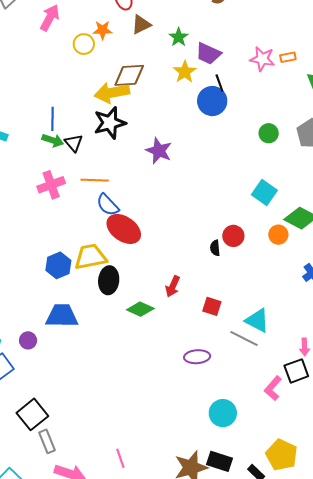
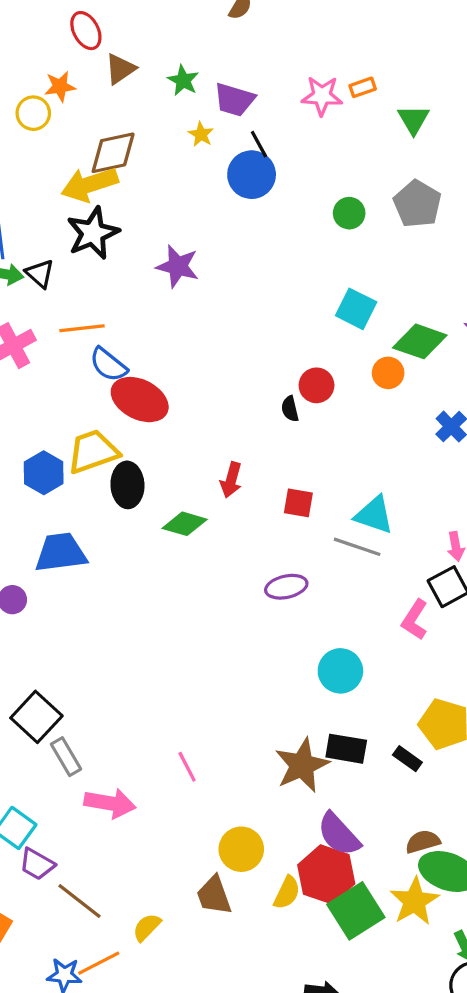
yellow star: (185, 72) -> (201, 134), size x0.7

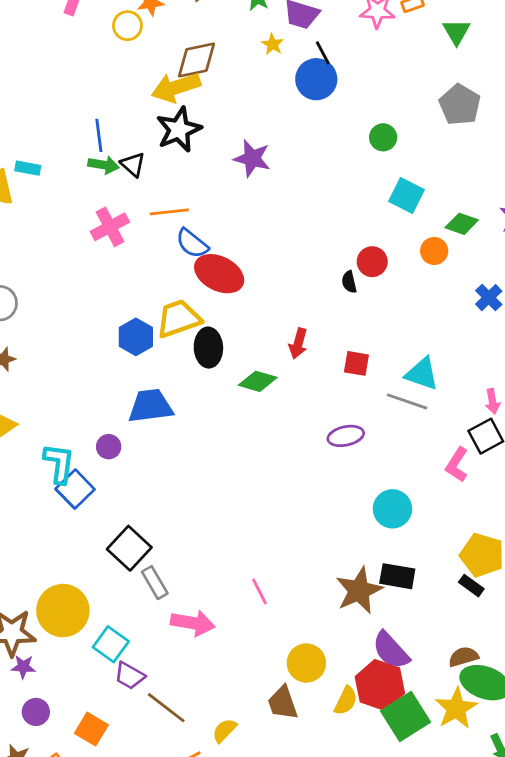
green circle: (349, 213) -> (383, 137), moved
green diamond: (420, 341) -> (462, 224), size x0.7
black rectangle: (407, 759) -> (471, 586), moved

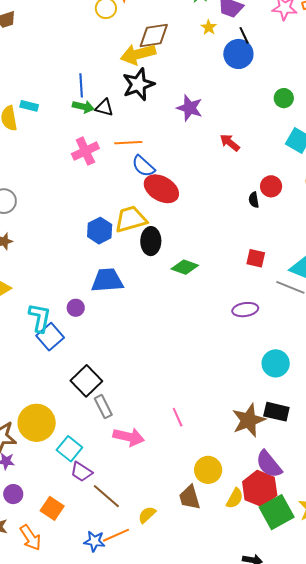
black triangle: (133, 164) -> (104, 107), turned -30
red arrow: (298, 343) -> (230, 143), moved, turned 110

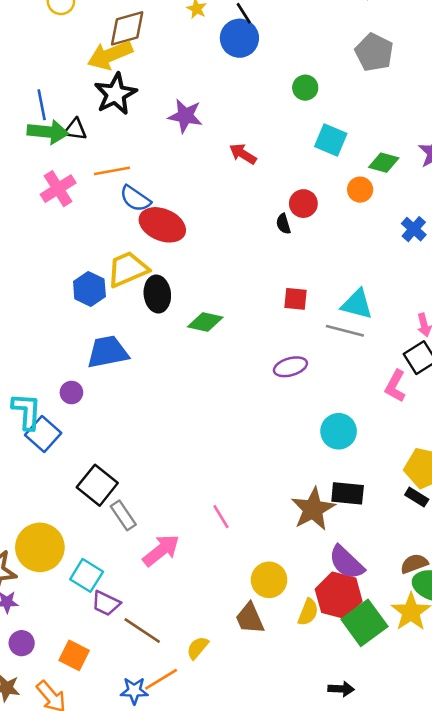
green arrow: (83, 107) -> (48, 132), size x1.4
pink arrow: (129, 437) -> (161, 550), turned -44

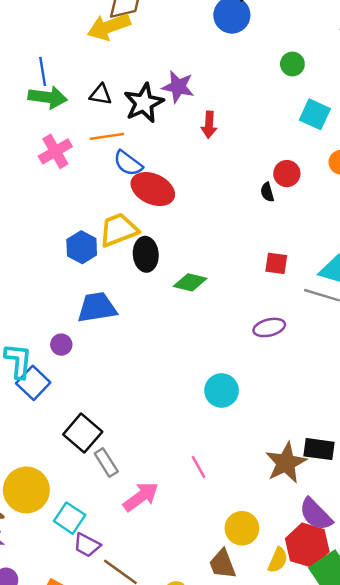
black star: (115, 94) -> (144, 103), moved
black triangle: (75, 129) -> (101, 95), moved
red arrow: (243, 154) -> (209, 125), moved, turned -120
cyan circle: (339, 431) -> (222, 391), moved

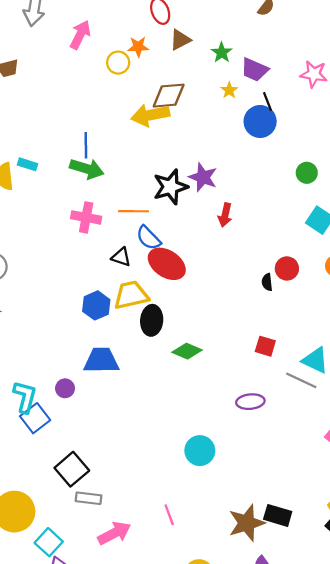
black triangle: (101, 95) -> (121, 257), moved
pink cross: (55, 151) -> (86, 217), turned 32
gray rectangle: (106, 462) -> (88, 498), turned -60

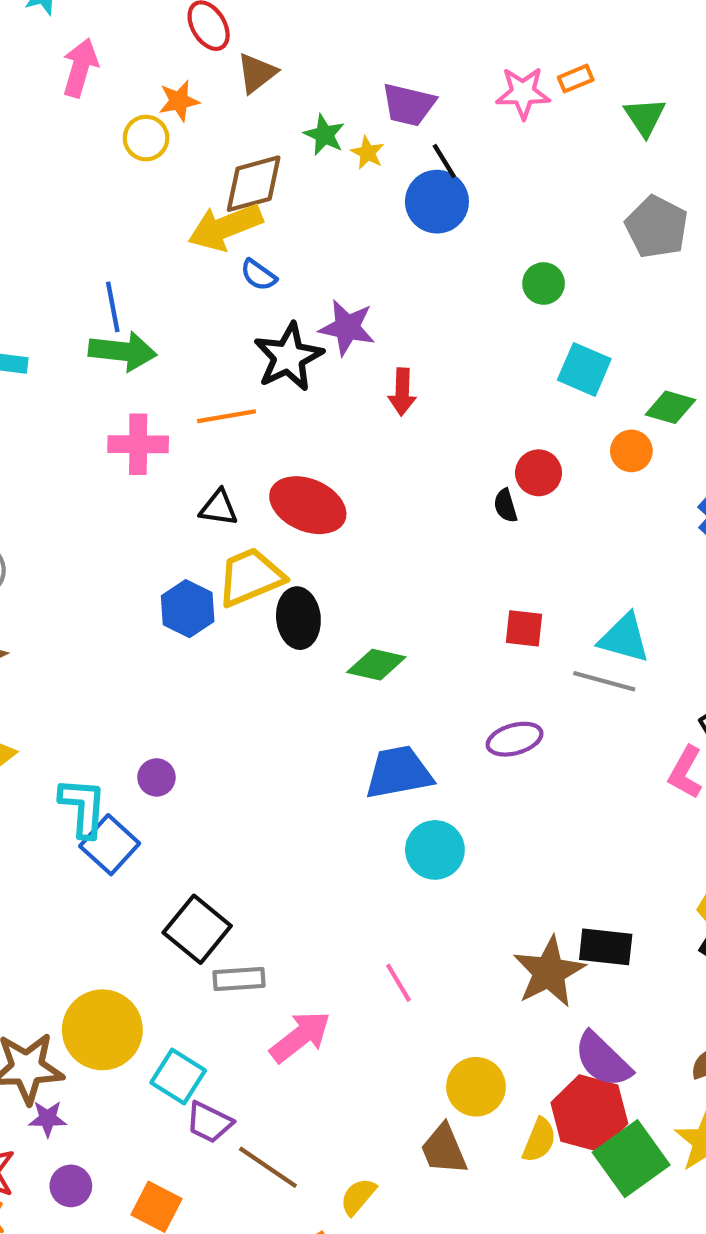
pink arrow: (80, 35) -> (80, 68), moved
green star: (222, 53) -> (324, 135), moved
blue semicircle: (148, 238) -> (258, 275), moved, size x0.7
blue trapezoid: (101, 360) -> (399, 772), moved

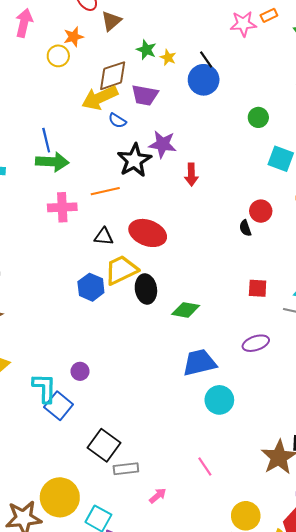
purple trapezoid: (409, 105) -> (145, 95), moved
pink arrow: (300, 1037) -> (158, 496), size x0.6

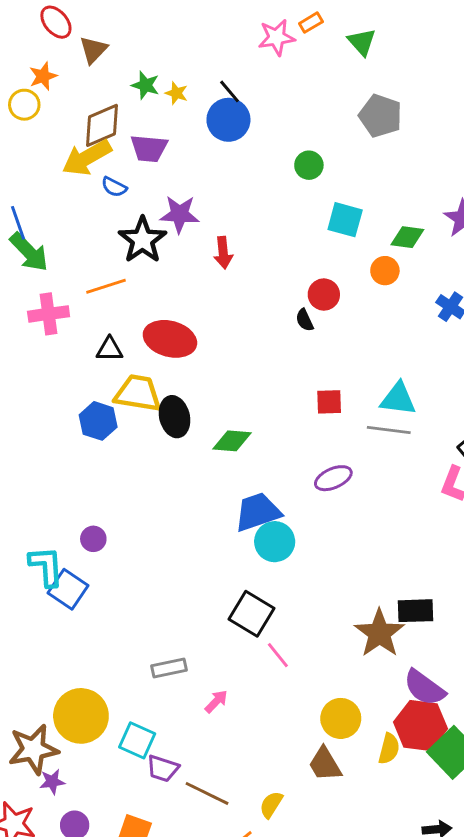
green arrow: (52, 162) -> (29, 252), turned 48
yellow trapezoid: (121, 270) -> (138, 393), turned 40
cyan circle: (219, 400) -> (275, 542), moved
black square: (104, 445) -> (252, 614), moved

